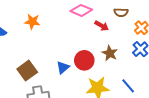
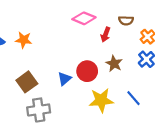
orange star: (32, 22) -> (24, 40), moved
red arrow: (102, 26) -> (105, 34), turned 80

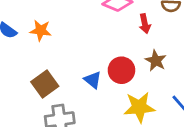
red arrow: (105, 34) -> (145, 24), turned -32
blue triangle: (65, 79) -> (93, 80), turned -40

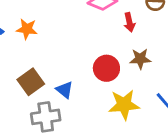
brown star: (156, 61) -> (140, 59), turned -30
blue triangle: (93, 80) -> (65, 90), moved

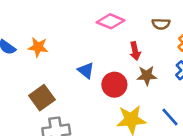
red arrow: (129, 22) -> (135, 51), moved
blue triangle: (65, 90) -> (86, 70), moved

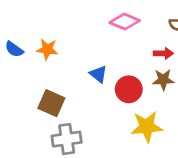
red arrow: (135, 51) -> (163, 53), moved, turned -78
brown square: (42, 98) -> (51, 103), turned -30

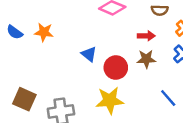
brown square: (51, 103) -> (24, 99), moved
yellow star: (147, 127) -> (110, 100), moved

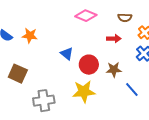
brown star: (146, 59) -> (114, 70), moved
brown square: (24, 99) -> (18, 74), moved

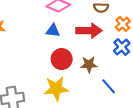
red arrow: (114, 39) -> (89, 31), size x1.6
blue triangle: (67, 54) -> (53, 31), moved, turned -32

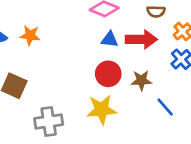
blue triangle: (53, 31) -> (110, 39), moved

